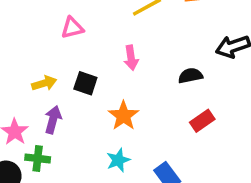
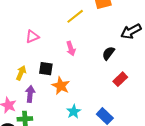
black semicircle: (190, 76) -> (108, 53), turned -32
yellow arrow: (44, 83) -> (21, 73), turned -40
orange star: (124, 116) -> (61, 86), moved

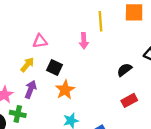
yellow line: (75, 16) -> (101, 21), turned -72
pink triangle: (32, 37) -> (40, 41), moved
pink arrow: (71, 49) -> (84, 41), moved

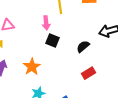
black square: (55, 68) -> (52, 41), moved

